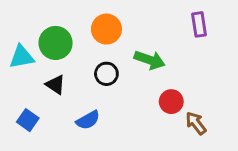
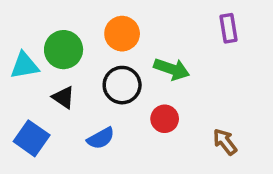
black circle: (106, 74) -> (122, 85), size x1.4
red circle: (171, 102) -> (165, 119), moved
blue square: (28, 120) -> (32, 138), size x1.4

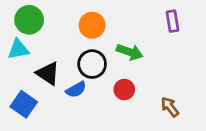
green circle: (64, 50) -> (29, 20), moved
black triangle: (64, 97) -> (48, 73), size x1.4
blue semicircle: (101, 138) -> (76, 90), moved

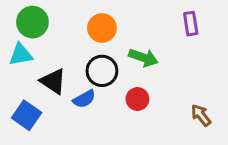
brown arrow: (170, 107) -> (201, 115), moved

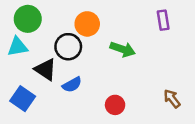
black circle: (102, 71) -> (68, 47), moved
red circle: (137, 99) -> (115, 105), moved

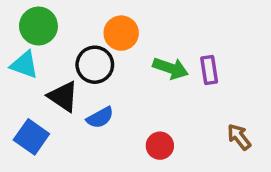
purple rectangle: (163, 20) -> (209, 70), moved
cyan triangle: (18, 47) -> (24, 65), turned 30

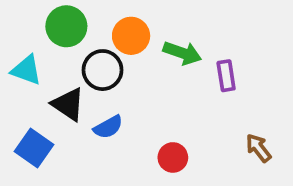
green circle: (38, 26) -> (66, 26), moved
green arrow: (170, 68) -> (182, 53), moved

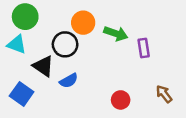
green circle: (66, 26) -> (25, 17), moved
red circle: (173, 157) -> (121, 100), moved

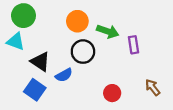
black circle: (65, 44) -> (83, 52), moved
blue square: (22, 94) -> (35, 90), moved

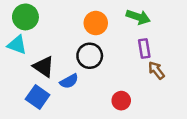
orange circle: (77, 21) -> (96, 23), moved
green arrow: (108, 31) -> (138, 17), moved
brown arrow: (153, 87) -> (156, 70), moved

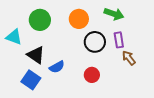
green circle: (25, 17) -> (40, 20), moved
black circle: (90, 56) -> (95, 42), moved
red circle: (121, 101) -> (92, 75), moved

